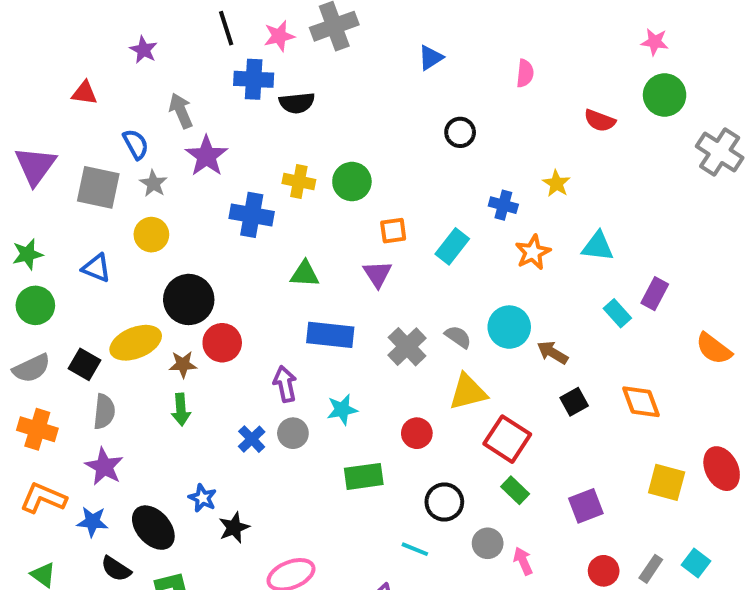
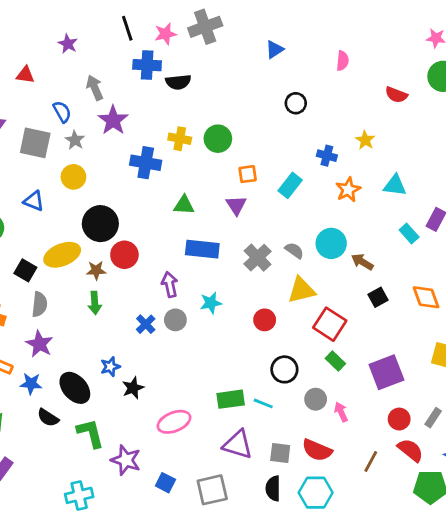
green rectangle: (364, 476) -> (231, 399), moved
blue star: (203, 498) -> (110, 367), turned 30
purple square: (586, 506) -> (386, 372), size x1.4

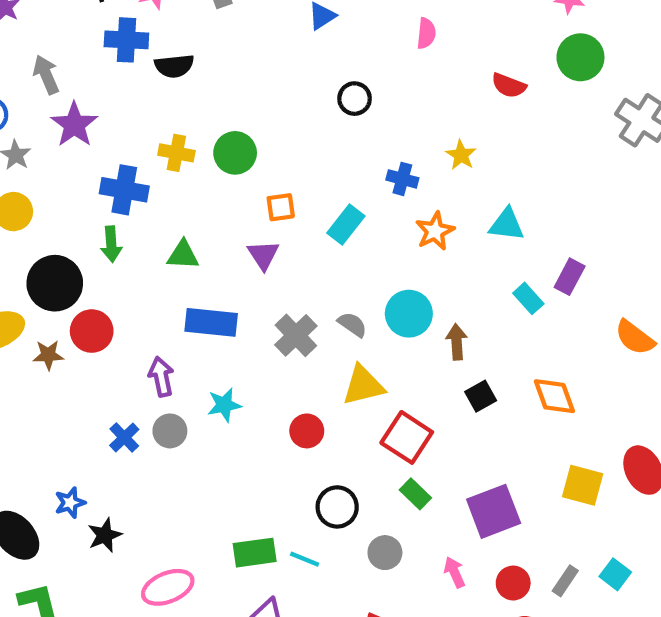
brown arrow: (362, 262) -> (457, 342), turned 55
green arrow: (95, 303) -> (111, 244), moved
pink arrow: (341, 412) -> (454, 572), moved

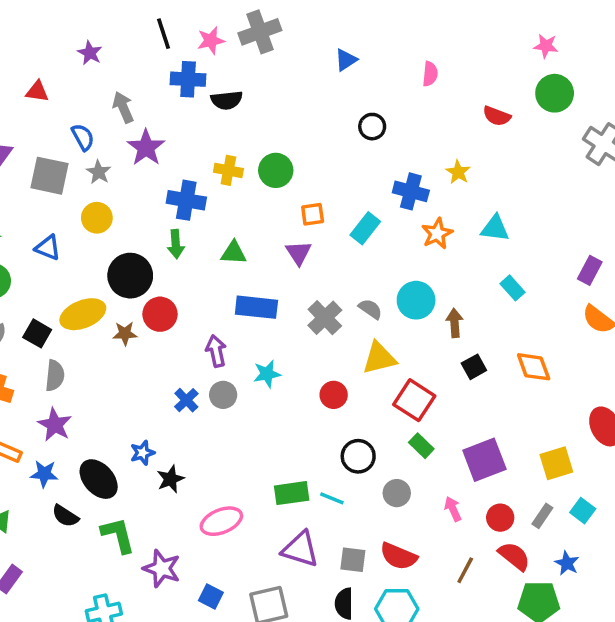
blue cross: (402, 179) -> (411, 191), size x1.4
purple rectangle: (570, 277) -> (590, 270), moved
yellow square: (583, 485) -> (556, 463), moved, turned -32

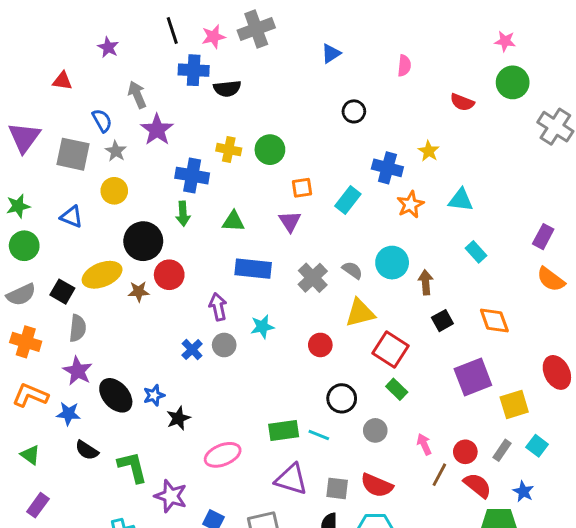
purple square: (484, 460) -> (473, 377), moved
black ellipse: (99, 479) -> (116, 395), moved
brown line: (465, 570) -> (439, 475), moved

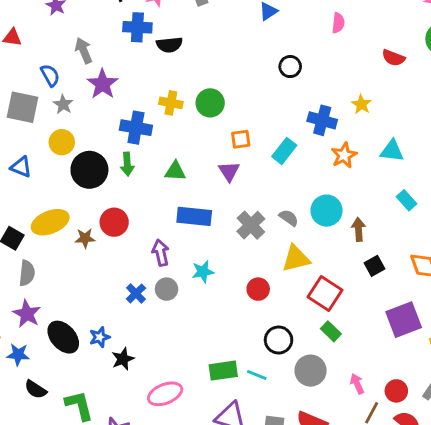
black circle: (143, 241) -> (89, 170), moved
gray circle: (375, 430) -> (311, 371), size x1.4

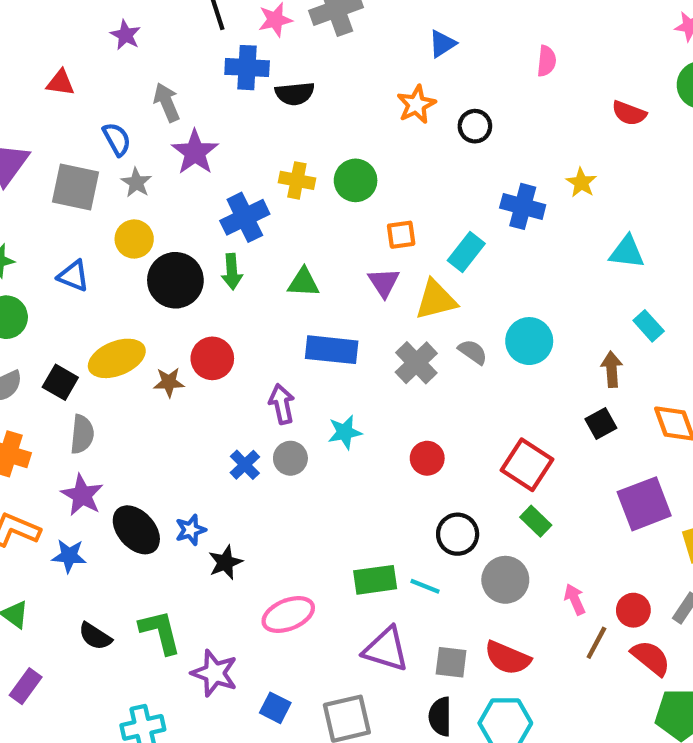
blue cross: (136, 128) -> (245, 217), turned -36
orange star: (344, 155) -> (416, 104), moved
brown arrow: (359, 229) -> (612, 369), moved
yellow triangle: (296, 259) -> (436, 300), moved
black semicircle: (36, 389) -> (95, 636), moved

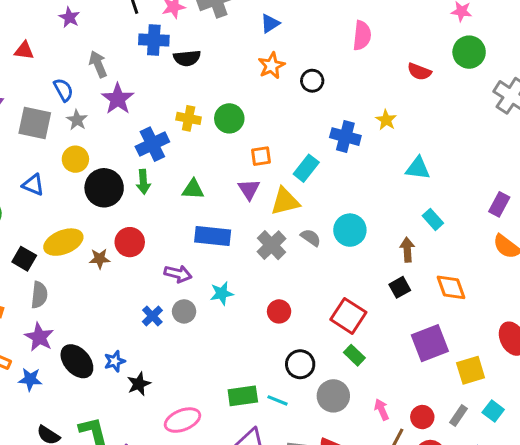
blue triangle: (442, 44) -> (270, 23), moved
pink semicircle: (547, 61) -> (362, 35), size x1.4
purple arrow: (282, 404) -> (178, 274), turned 116

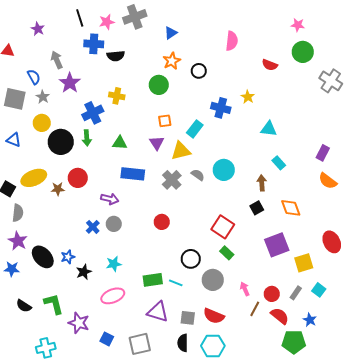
green circle: (229, 118) -> (159, 85), moved
cyan star: (222, 293) -> (114, 264), moved
red circle: (279, 311) -> (162, 222), moved

